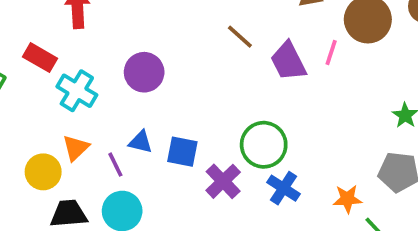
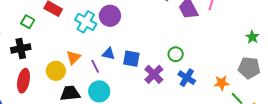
cyan cross: (77, 91) -> (86, 22), moved
green circle: (264, 145) -> (176, 54), size x0.6

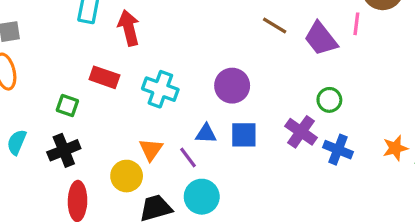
purple circle: (110, 16) -> (232, 86), moved
green circle: (176, 54) -> (329, 100), moved
purple cross: (154, 74) -> (301, 132), moved

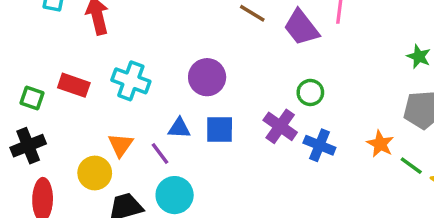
red rectangle: (104, 77) -> (74, 85), moved
orange star: (395, 148) -> (380, 144), turned -30

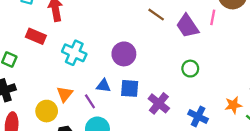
red rectangle: (74, 85) -> (36, 36), moved
purple cross: (280, 126) -> (159, 103), moved
orange star: (380, 144) -> (233, 105), turned 30
blue cross: (319, 145) -> (198, 116), moved

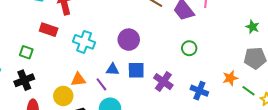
orange triangle: (65, 94) -> (78, 80), turned 49

